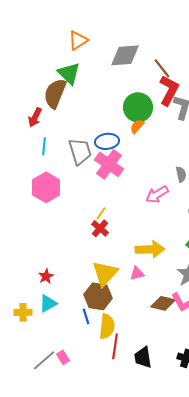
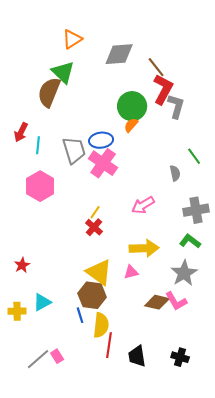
red arrow: (35, 117) -> (21, 132), moved
pink arrow: (157, 194) -> (143, 205), moved
yellow triangle: (105, 273) -> (99, 272), turned -36
red star: (46, 276) -> (22, 265), moved

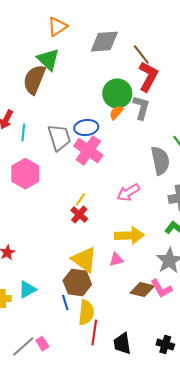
gray L-shape: (176, 106) -> (141, 108), moved
gray semicircle: (175, 173) -> (160, 161), size x1.8

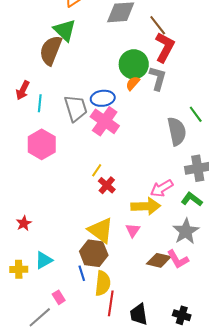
pink arrow: (128, 193) -> (162, 188), moved
red cross: (79, 215) -> (107, 185), moved
pink triangle: (116, 260) -> (133, 230), turned -42
pink rectangle: (42, 344) -> (59, 297), moved

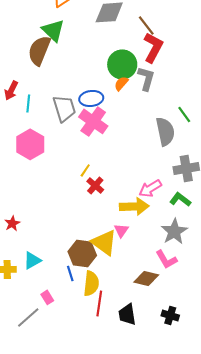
yellow triangle: (101, 230) -> (104, 242), moved
brown diamond: (159, 260) -> (146, 278), moved

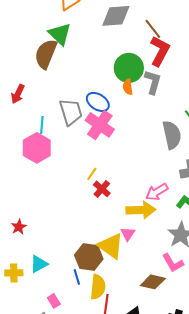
orange semicircle: (121, 83) -> (128, 87), turned -49
blue ellipse: (91, 98) -> (98, 102), turned 40
cyan line: (28, 103) -> (42, 125), moved

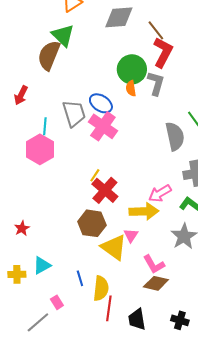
red cross: (102, 189) -> (105, 190), size x1.5
brown hexagon: (89, 257) -> (92, 223), moved
pink L-shape: (173, 263) -> (154, 264), moved

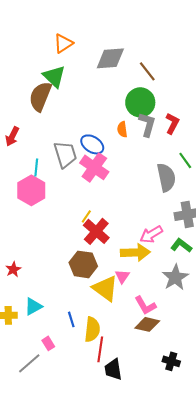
red L-shape: (163, 52) -> (172, 123), moved, size x0.7
green circle: (132, 69) -> (140, 102), moved
black trapezoid: (137, 319) -> (113, 369), moved

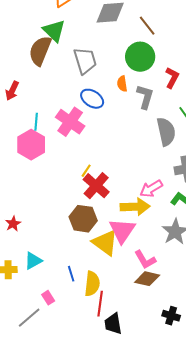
gray L-shape: (147, 124) -> (145, 97), moved
gray trapezoid: (65, 154) -> (85, 61), moved
pink cross: (94, 167) -> (70, 122), moved
pink triangle: (122, 276) -> (122, 231), size x1.8

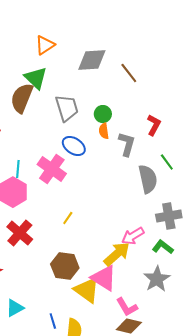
green circle: (140, 57) -> (103, 114), moved, size x0.6
red cross: (96, 186) -> (20, 233), moved
yellow arrow: (135, 207) -> (117, 254), turned -40
pink triangle: (122, 231) -> (104, 278), turned -32

